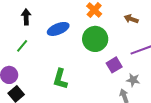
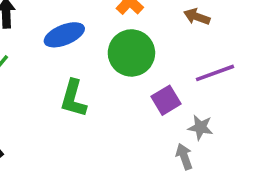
green L-shape: (60, 79) -> (73, 98), moved

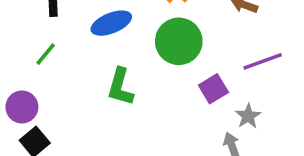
gray star: (200, 127) -> (248, 116), turned 30

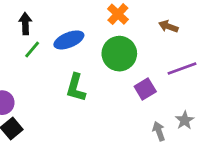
green line: (46, 54) -> (32, 49), moved
gray star: (248, 116) -> (185, 120), moved

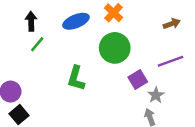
brown arrow: (168, 26) -> (172, 24), moved, turned 140
blue ellipse: (69, 40) -> (76, 21), moved
gray star: (185, 120) -> (156, 95), moved

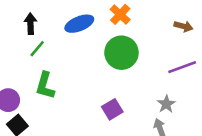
brown arrow: (172, 24) -> (183, 26), turned 35
green L-shape: (76, 78) -> (45, 86), moved
purple square: (138, 79) -> (112, 109), moved

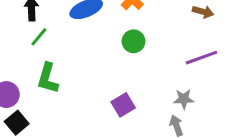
green circle: (121, 53) -> (133, 41), size x0.6
gray star: (166, 104) -> (184, 99), turned 30

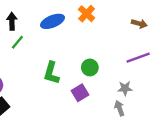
green circle: (133, 41) -> (90, 67), moved
green L-shape: (48, 78) -> (51, 73), moved

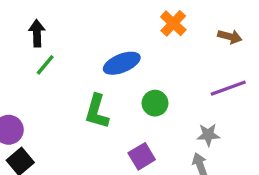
orange cross: (87, 14) -> (173, 23), moved
blue ellipse: (52, 21) -> (122, 63), moved
purple square: (80, 93) -> (142, 156), moved

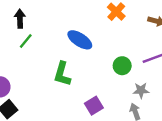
blue ellipse: (122, 63) -> (80, 40), turned 55
green circle: (155, 103) -> (122, 66), moved

